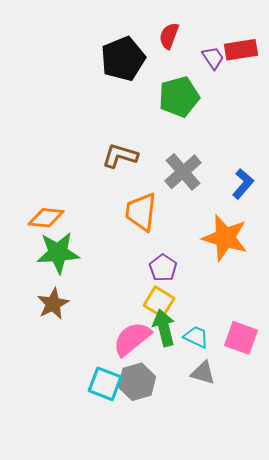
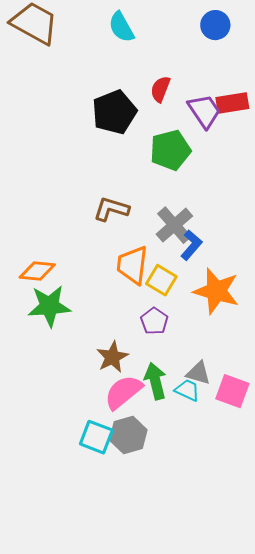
purple trapezoid: (213, 58) -> (204, 111), size x1.5
blue L-shape: (243, 184) -> (191, 245), moved
yellow square: (159, 302) -> (161, 280), moved
brown star: (53, 304) -> (112, 357), moved
gray triangle: (203, 373) -> (198, 373), moved

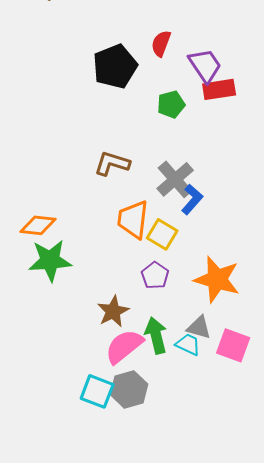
red rectangle: (232, 103) -> (219, 89), moved
green pentagon: (170, 150) -> (171, 104), size x0.7
orange star: (216, 291) -> (217, 279), moved

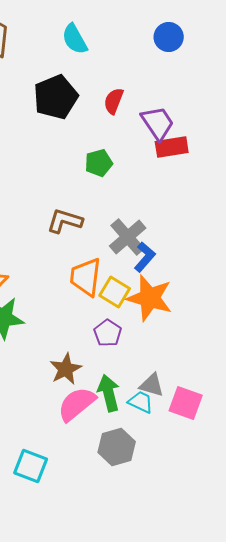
black pentagon: (115, 66) -> (56, 97), moved
green pentagon: (171, 104) -> (99, 163), moved
orange star: (217, 279) -> (150, 298), moved
gray hexagon: (129, 389) -> (117, 447), moved
cyan square: (97, 391) -> (31, 466), moved

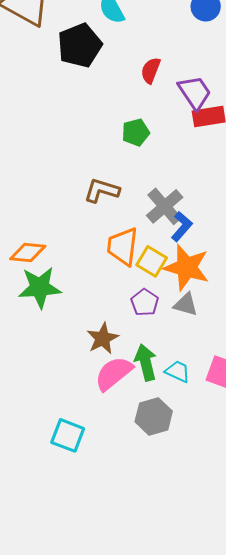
black pentagon: (56, 97) -> (80, 45), moved
gray triangle: (152, 385) -> (186, 304), moved

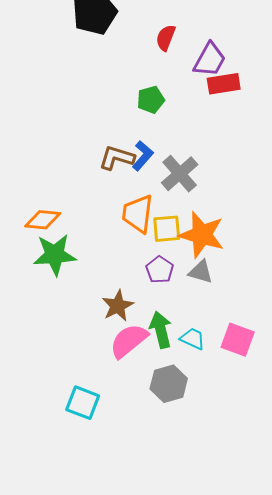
purple trapezoid: (195, 92) -> (210, 60), turned 63
blue L-shape: (182, 226) -> (143, 156), moved
yellow square: (152, 261) -> (167, 229), turned -36

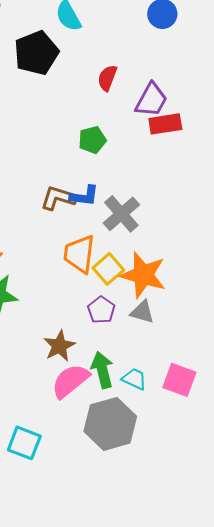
blue L-shape: (143, 156) -> (84, 196), turned 56
yellow square: (167, 229) -> (108, 269), turned -36
gray hexagon: (169, 384) -> (110, 424), size x1.4

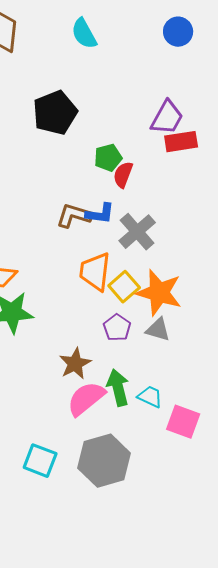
black pentagon: (36, 53) -> (55, 113), moved
red semicircle: (107, 78) -> (123, 175), moved
pink square: (179, 380) -> (183, 422), moved
gray hexagon: (110, 424) -> (104, 461), moved

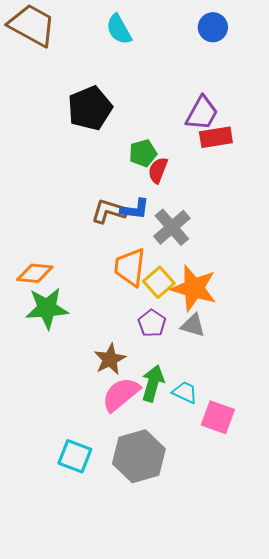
green arrow: (118, 388) -> (153, 383), turned 30

